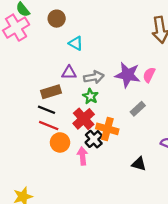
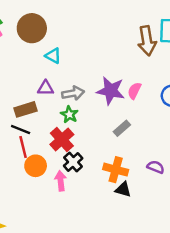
brown circle: (57, 19) -> (32, 28), size x1.5
red line: (49, 126) -> (23, 147), turned 54
orange cross: (107, 129) -> (116, 170), moved

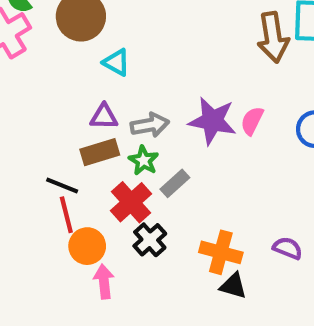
brown rectangle: (26, 109) -> (100, 152), moved
gray rectangle: (122, 128) -> (175, 183), moved
pink arrow: (61, 181) -> (104, 282), moved

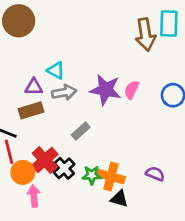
cyan triangle: (116, 62) -> (56, 70), moved
green star: (144, 160) -> (92, 175), moved, turned -30
red cross: (131, 202) -> (45, 160), moved

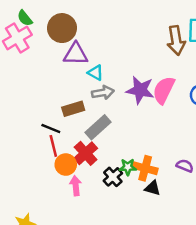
purple triangle: (34, 87) -> (76, 54), moved, size x1.5
pink semicircle: (132, 90) -> (164, 90), size x1.6
gray rectangle: (81, 131) -> (98, 127), moved, size x1.5
black cross: (64, 168) -> (113, 177), moved

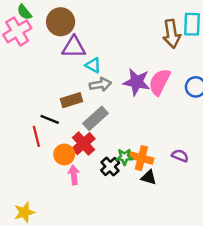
red line: (53, 146) -> (36, 136), moved

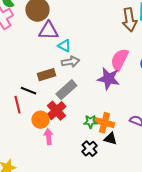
purple star: (137, 82) -> (108, 79), moved
black cross: (110, 167) -> (89, 149), moved

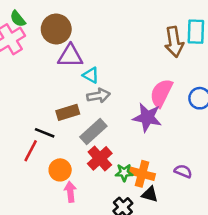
red line: (17, 105) -> (31, 151), turned 42
red cross: (56, 111) -> (100, 158), moved

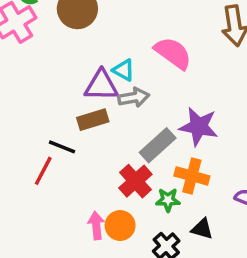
purple triangle: (70, 56) -> (101, 85), moved
pink semicircle: (161, 93) -> (173, 53), moved, turned 100
gray rectangle: (93, 132) -> (158, 145), moved
orange circle: (60, 170) -> (120, 226), moved
orange cross: (142, 174) -> (192, 176), moved

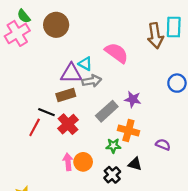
purple star: (199, 126) -> (133, 99), size x0.7
red cross: (135, 181) -> (68, 124), moved

